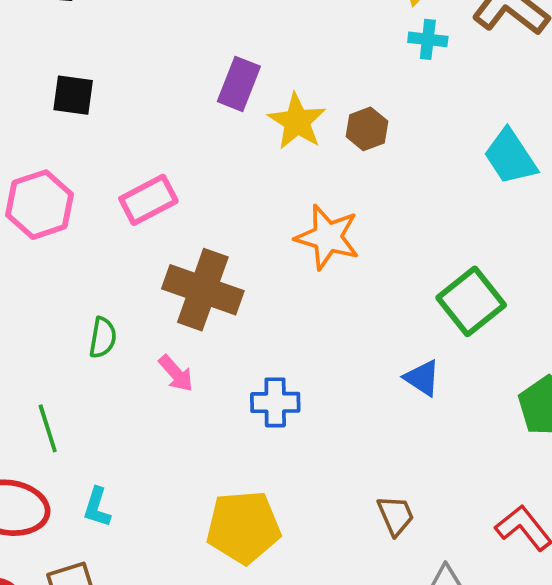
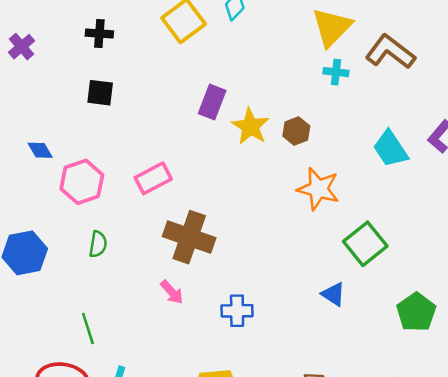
black square: (73, 95) -> (100, 93), moved
orange star: (327, 237) -> (318, 189), moved
green semicircle: (103, 338) -> (98, 244), moved

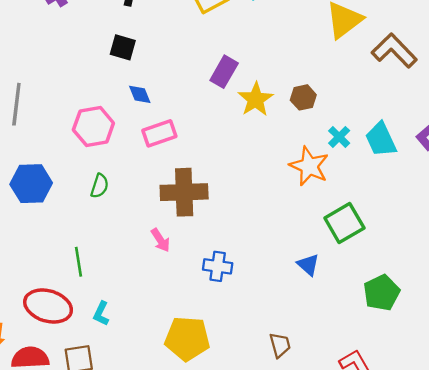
cyan cross: (336, 72) -> (339, 137), moved, turned 30
brown hexagon: (296, 131) -> (303, 97), moved
blue diamond: (40, 150) -> (140, 94), moved
brown cross: (189, 237) -> (184, 192), turned -30

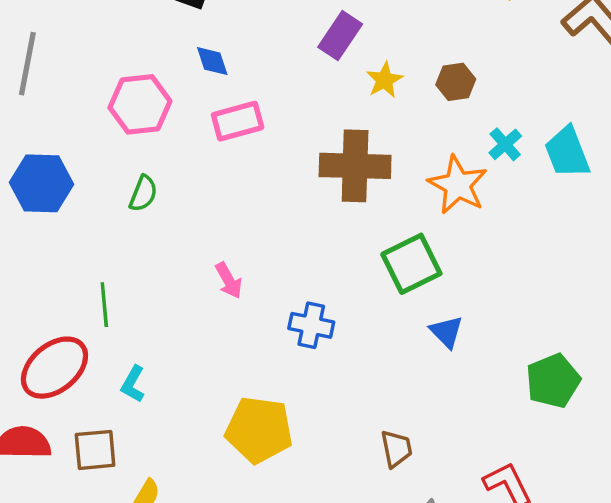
yellow star: (256, 99) -> (384, 80), size x0.7
brown cross: (184, 192) -> (355, 166), moved
green square: (344, 223) -> (411, 264), moved
red ellipse: (48, 306) -> (54, 368), turned -60

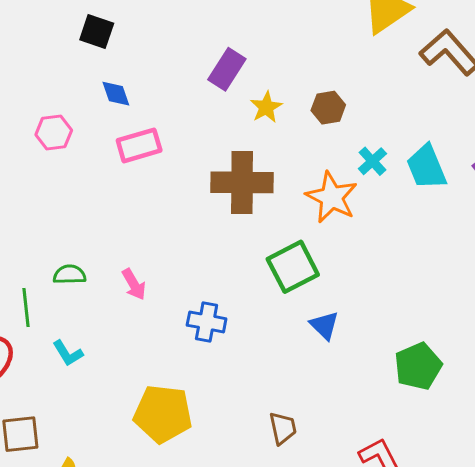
pink hexagon: (140, 104) -> (54, 132), size x0.7
green semicircle: (143, 194) -> (70, 275), moved, turned -112
cyan L-shape: (133, 384) -> (68, 353), moved, turned -60

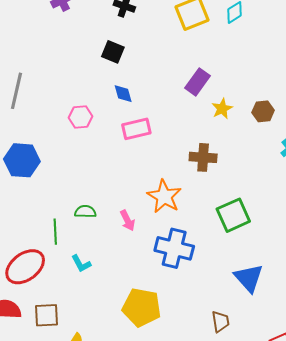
brown cross: (242, 182) -> (203, 157), size x0.7
orange star: (332, 197) -> (164, 196), moved
blue cross: (207, 322) -> (174, 248), size x1.5
blue triangle: (324, 325) -> (249, 278), moved, size x1.5

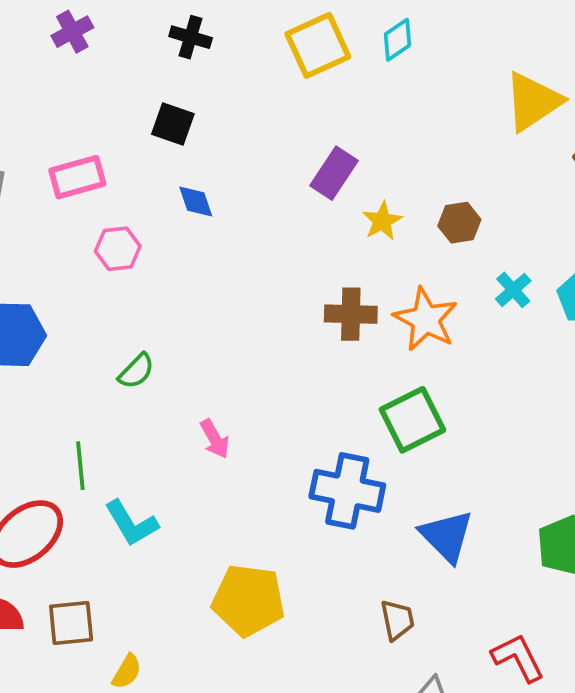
pink rectangle: (136, 129) -> (77, 177), moved
orange star: (164, 196) -> (426, 319), moved
green semicircle: (85, 212) -> (136, 371), moved, turned 135
blue cross: (174, 248) -> (347, 491), moved
cyan L-shape: (81, 264) -> (131, 523), size x1.4

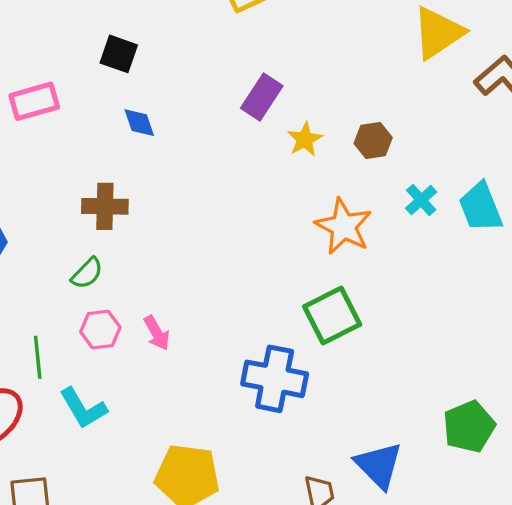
pink hexagon: (118, 249) -> (100, 330), moved
brown cross: (351, 314) -> (105, 206), moved
blue triangle: (447, 536) -> (379, 465), moved

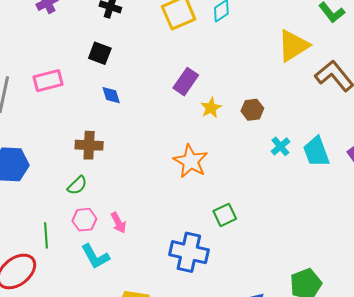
orange star: (344, 226) -> (191, 161), moved
green square: (332, 316) -> (225, 215), size x0.7
cyan L-shape: (83, 408) -> (95, 256), moved

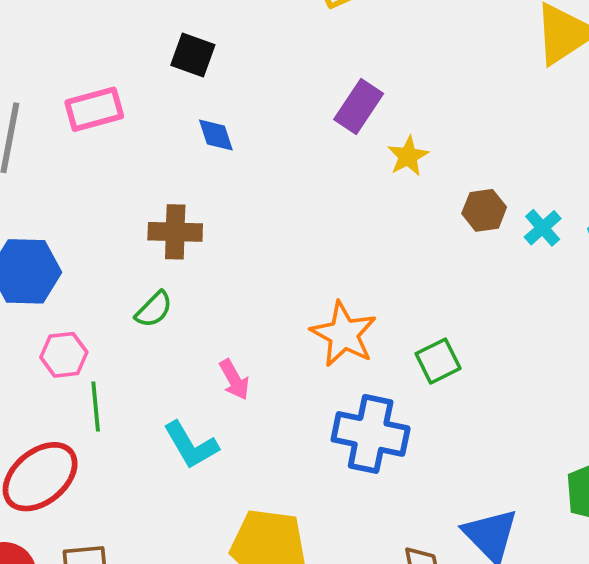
brown hexagon: (252, 110) -> (484, 210), moved
orange star: (191, 161) -> (344, 334), moved
pink hexagon: (84, 220) -> (64, 355), moved

